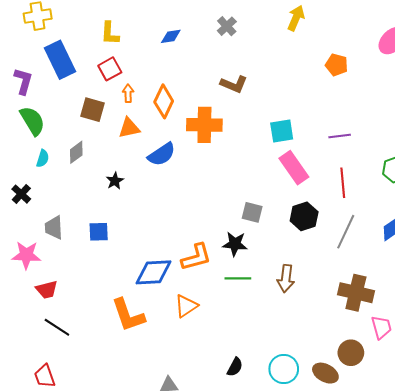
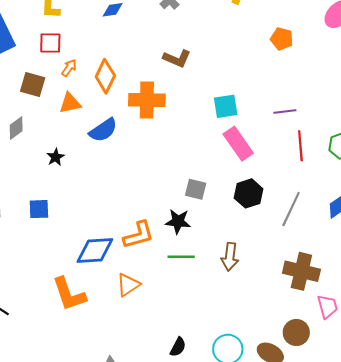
red square: (110, 69) -> (50, 43), turned 30
orange arrow: (128, 93) -> (69, 68), turned 36
red line: (343, 183) -> (300, 146), moved

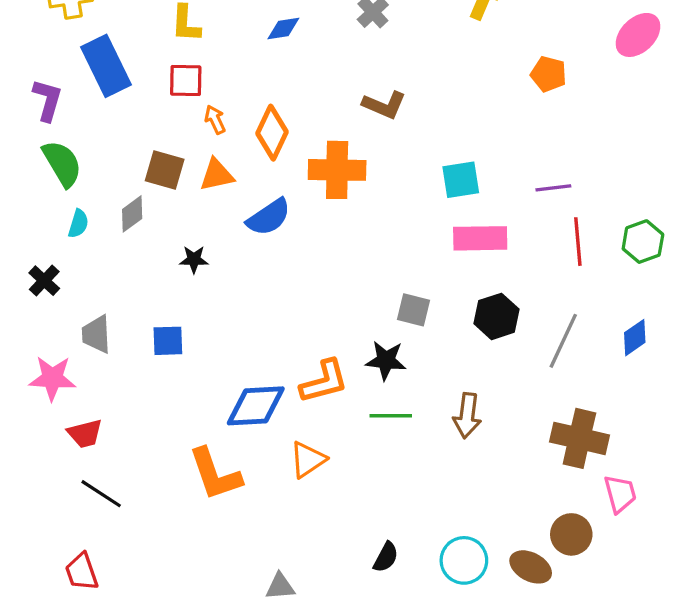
orange arrow: (69, 68) -> (215, 120), turned -60
brown square: (33, 84) -> (165, 170), moved
pink rectangle: (238, 144) -> (480, 238), turned -56
black star: (56, 157) -> (194, 259), turned 30

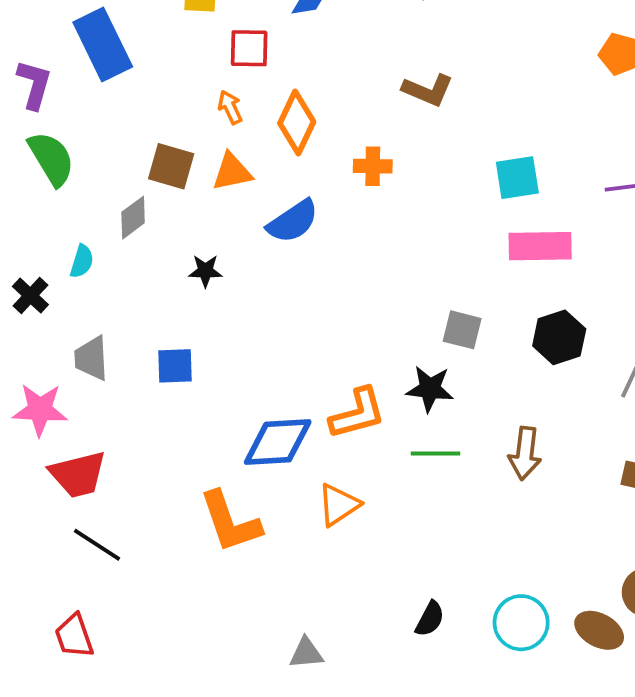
red square: (186, 81) -> (249, 48), moved
orange cross: (337, 170) -> (373, 166), size x0.6
cyan semicircle: (78, 224) -> (82, 261), moved
red trapezoid: (85, 434) -> (78, 474), size x1.4

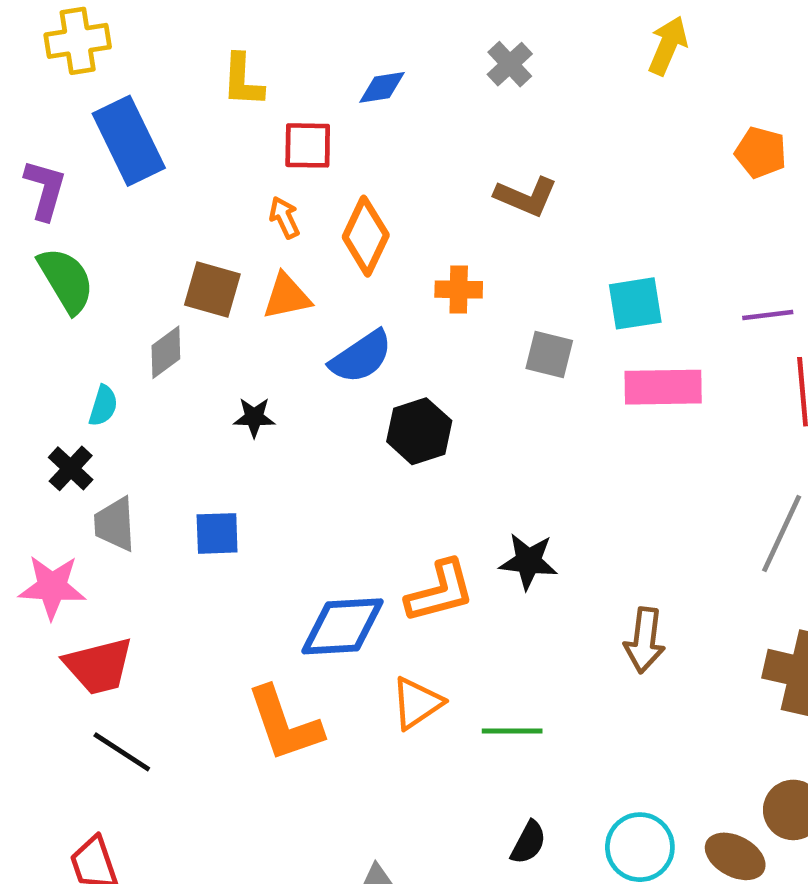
black cross: (30, 296) -> (71, 468), moved
gray square: (462, 330) -> (549, 355), moved
black hexagon: (559, 337) -> (419, 431), moved
green line: (436, 453) -> (512, 731), moved

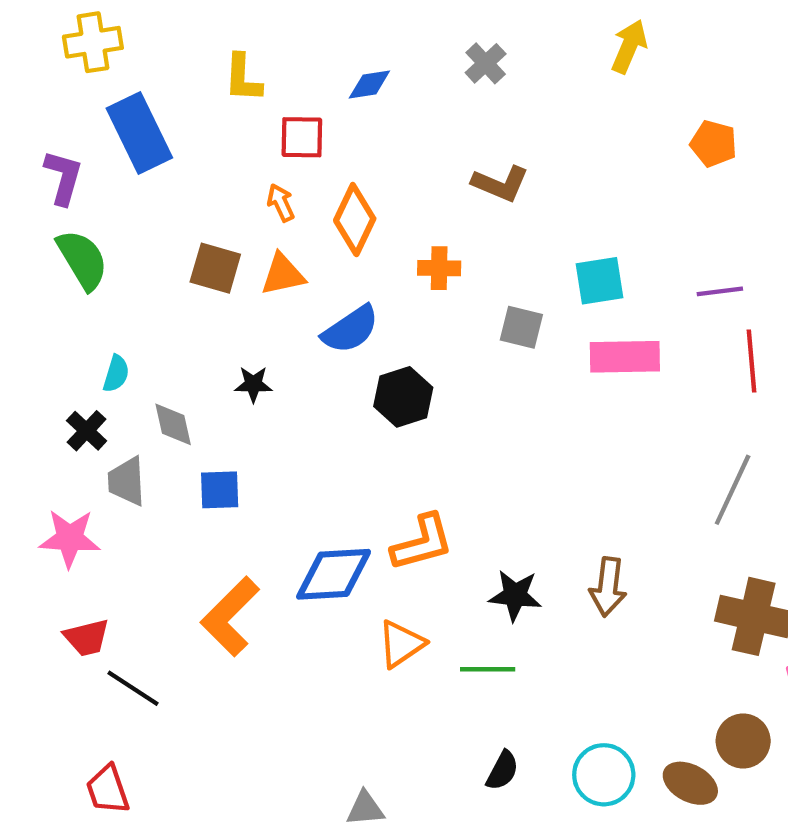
gray diamond: (166, 352) -> (173, 424), moved, turned -66
black star: (528, 561) -> (515, 595), moved
red trapezoid: (99, 666) -> (87, 638), moved, size x0.7
orange L-shape: (284, 724) -> (230, 616), moved, turned 64

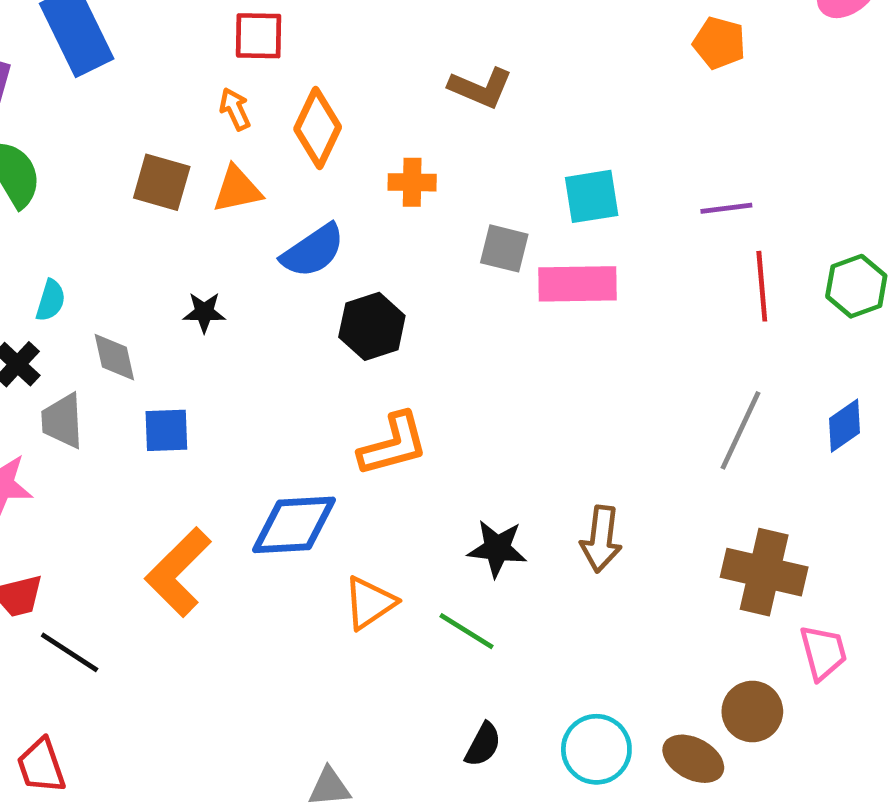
pink rectangle: (625, 357) -> (577, 284), moved
orange L-shape: (422, 543) -> (393, 445), moved
green line: (488, 669) -> (466, 631), turned 32

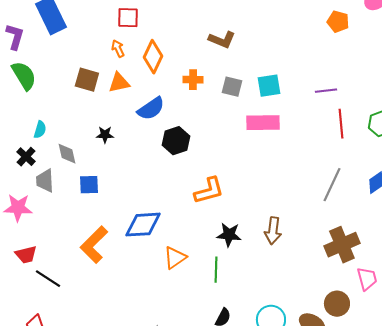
orange pentagon: (719, 43) -> (338, 22), moved
gray square: (504, 248) -> (232, 87), moved
orange L-shape: (393, 445) -> (209, 191), moved
brown cross: (764, 572) -> (342, 245), turned -36
green line: (466, 631) -> (216, 270), turned 60

